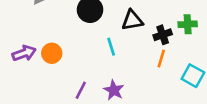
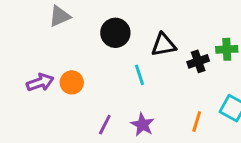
orange line: (161, 59) -> (197, 122), moved

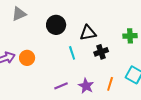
black cross: (198, 61) -> (101, 52), moved
purple line: (105, 125) -> (61, 86), moved, turned 40
purple star: (142, 125) -> (86, 86), moved

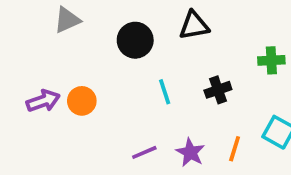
black triangle: (88, 33) -> (194, 25), moved

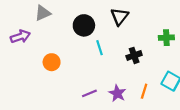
black triangle: (194, 25) -> (120, 16), turned -42
cyan line: (165, 92) -> (100, 48), moved
purple arrow: (43, 101) -> (20, 37), moved

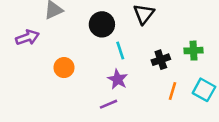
green cross: (166, 38) -> (193, 51), moved
orange line: (144, 91) -> (173, 91), moved
purple star: (117, 93) -> (118, 79), moved

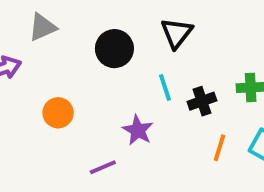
cyan line: (120, 51) -> (165, 88), moved
purple line: (108, 104) -> (103, 167), moved

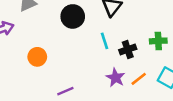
purple star: (138, 130) -> (116, 78), moved
orange line: (219, 148) -> (139, 79), turned 35

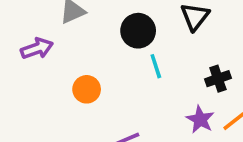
cyan line: (105, 41) -> (156, 66), moved

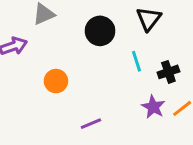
cyan line: (156, 66) -> (137, 61), moved

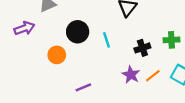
black circle: (100, 31) -> (78, 32), moved
cyan line: (137, 61) -> (107, 40), moved

